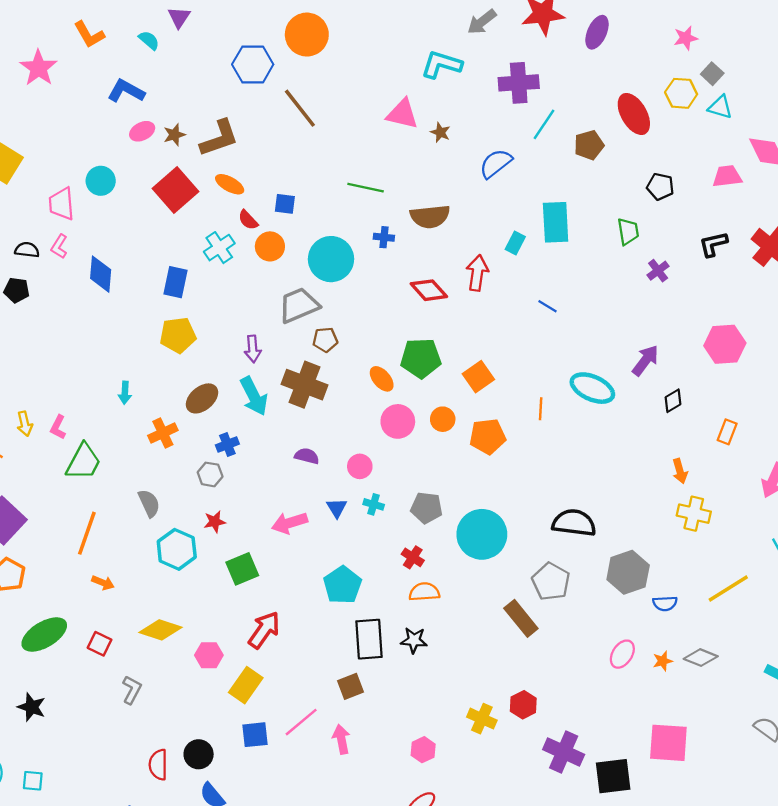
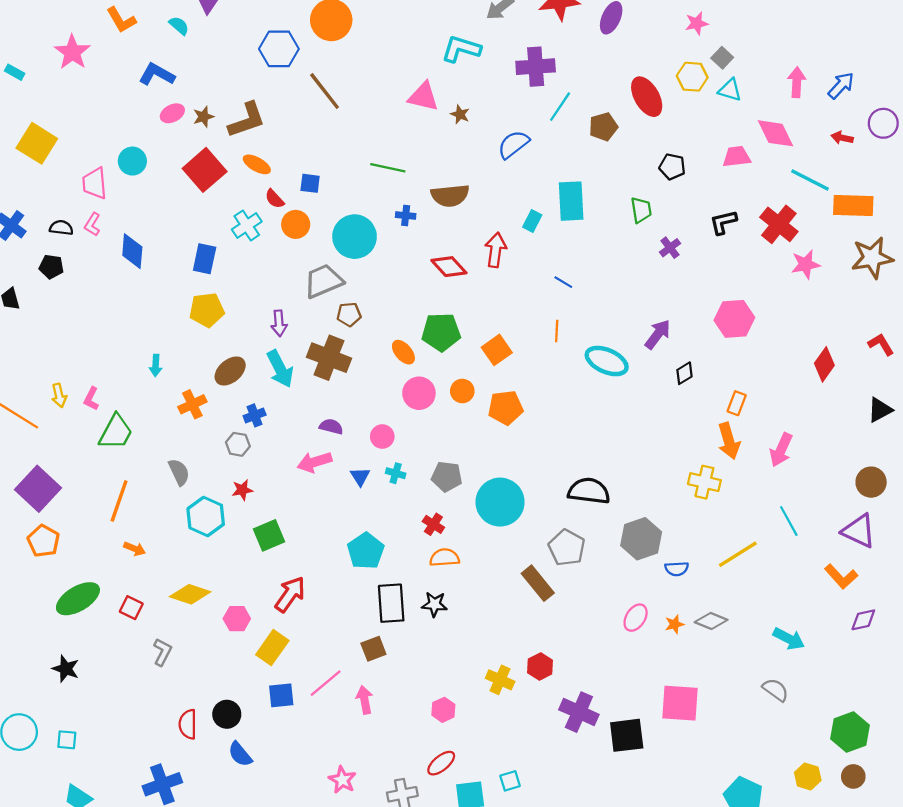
orange line: (541, 409) -> (557, 331), moved
orange arrow: (680, 471) -> (729, 441), moved, size x1.5
pink arrow: (290, 523) -> (315, 462), moved

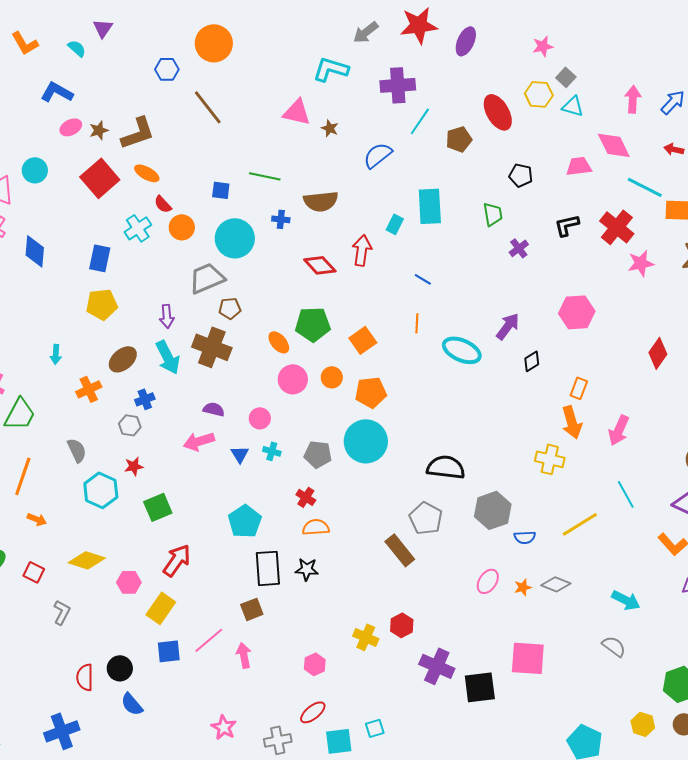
blue hexagon: (279, 49) -> (167, 69), size x0.7
blue square: (310, 183) -> (221, 190), moved
cyan circle: (500, 502) -> (366, 441), moved

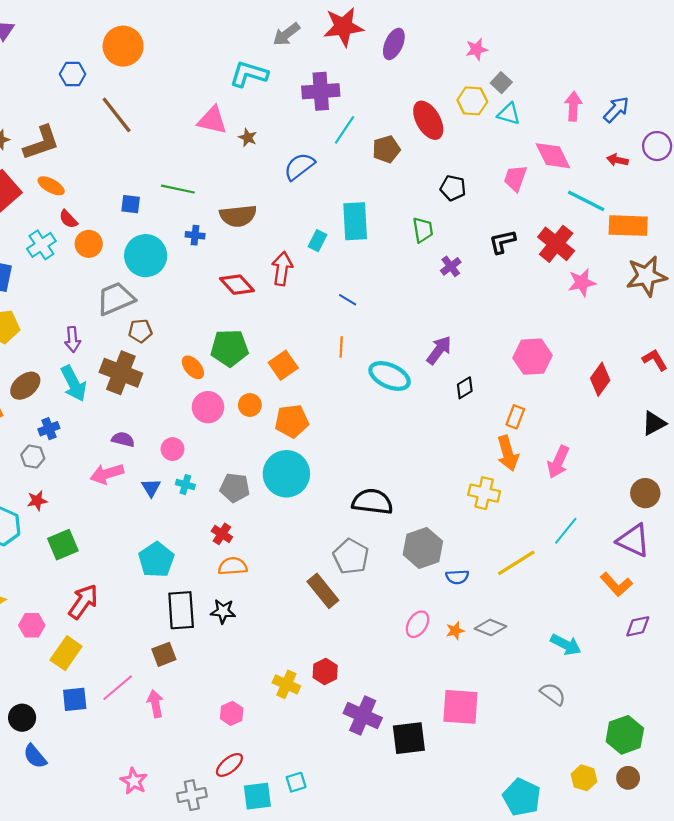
pink trapezoid: (579, 166) -> (515, 178), turned -64
pink hexagon: (577, 312) -> (532, 357), moved
cyan line: (626, 494) -> (566, 531), turned 68

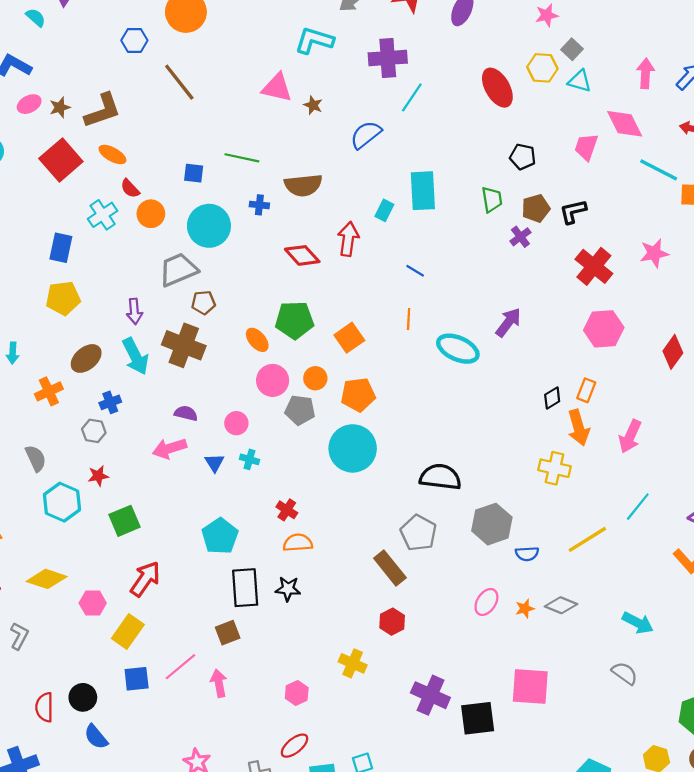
brown pentagon: (386, 149) -> (536, 208), moved
red cross: (556, 244) -> (594, 266), moved
black diamond: (465, 388) -> (552, 398), moved
gray pentagon: (235, 488) -> (300, 410), moved
red hexagon: (325, 671) -> (392, 622), moved

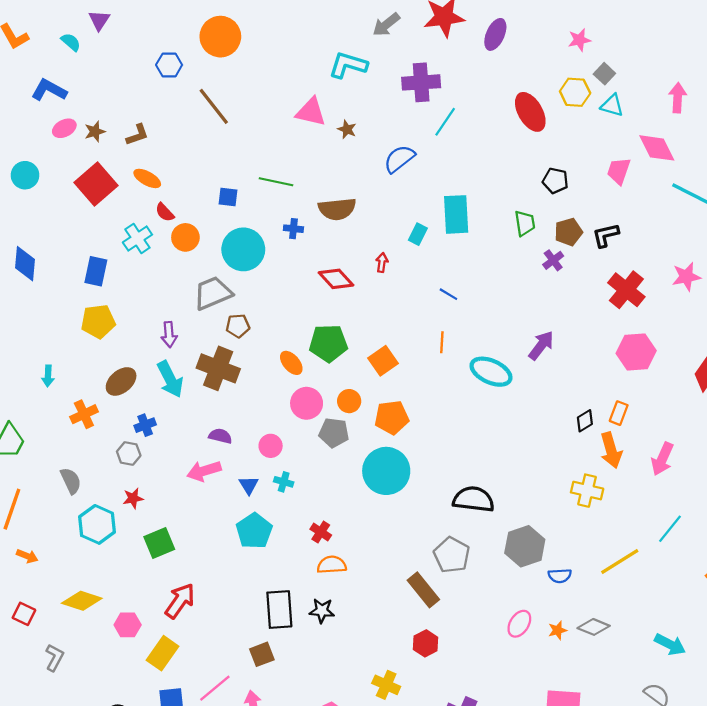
brown L-shape: (103, 111) -> (137, 135), size x0.6
red arrow: (348, 239) -> (382, 262), size x0.6
cyan pentagon: (220, 536) -> (254, 531), moved

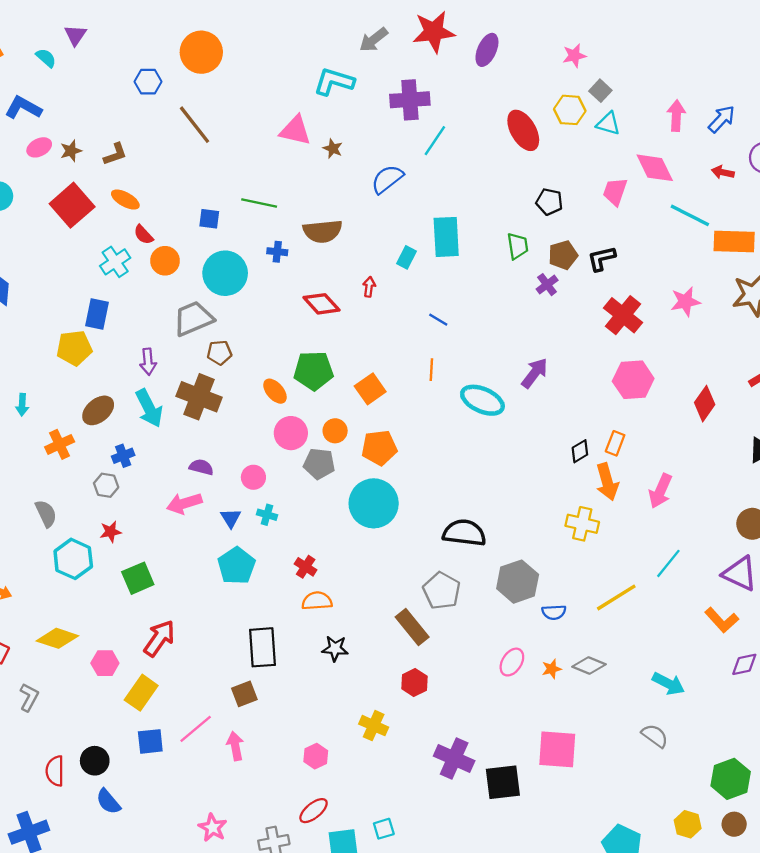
blue rectangle: (96, 271) -> (97, 314), moved
black star: (322, 611) -> (335, 648), moved

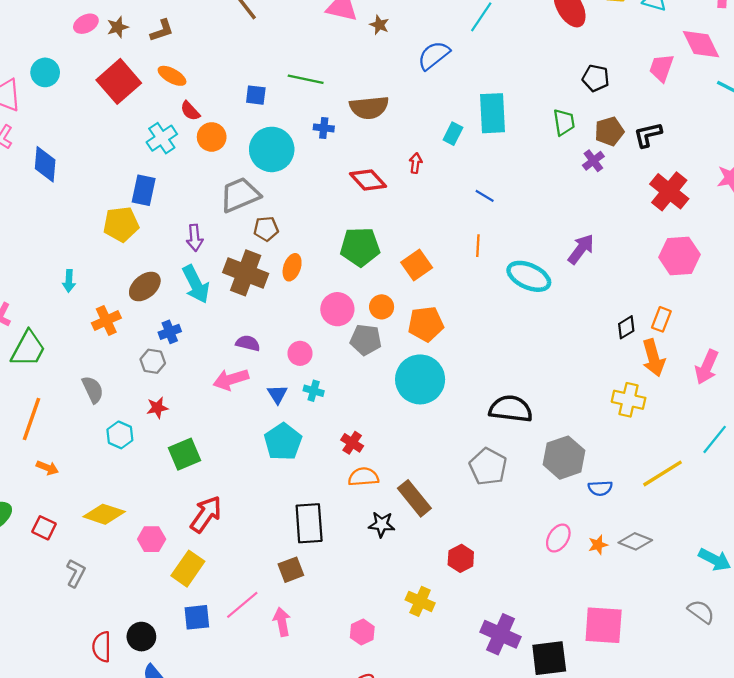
orange ellipse: (275, 391) -> (292, 267), moved, turned 60
cyan hexagon: (73, 559) -> (120, 435), size x0.7
brown rectangle: (412, 627) -> (414, 498), moved

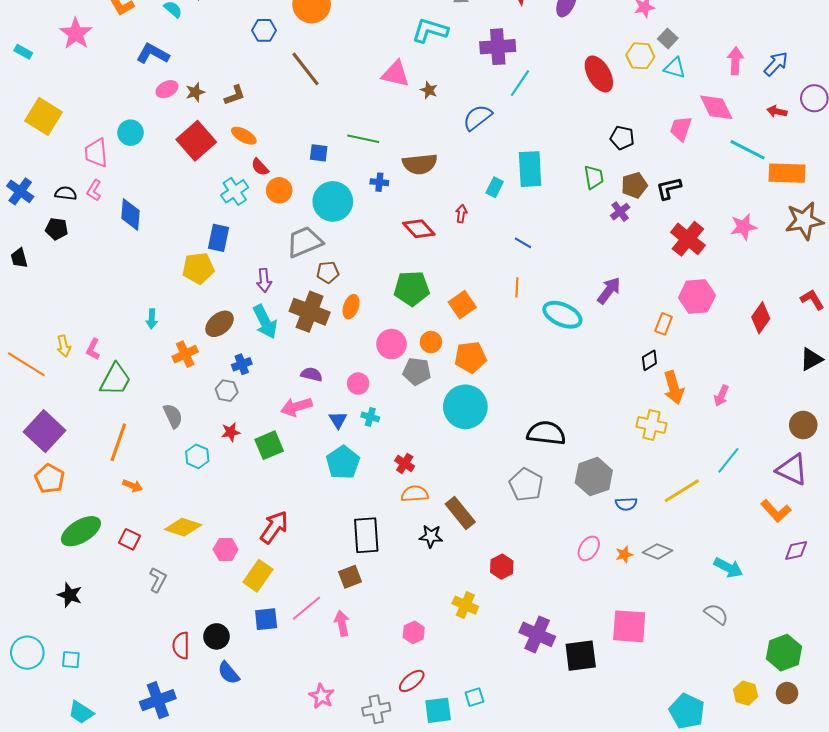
orange rectangle: (661, 319) -> (664, 324), moved
pink arrow: (707, 367) -> (721, 396), size x0.7
green square: (184, 454) -> (269, 445), moved

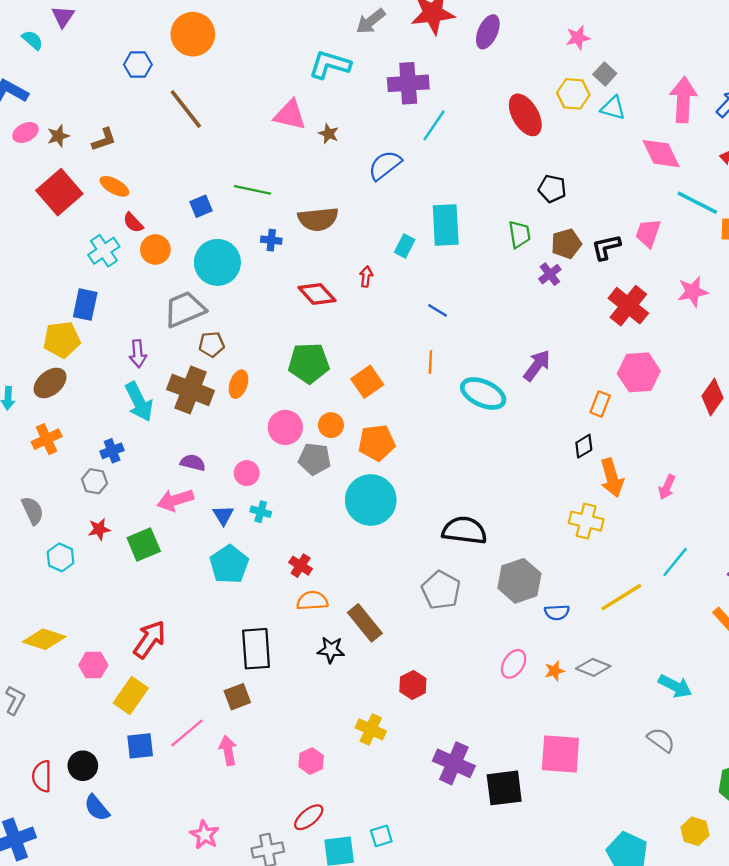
pink arrow: (735, 61) -> (683, 100), size x1.4
pink trapezoid: (681, 129) -> (648, 233), moved
blue square: (319, 153) -> (201, 206), turned -30
brown ellipse: (220, 324) -> (50, 383), moved

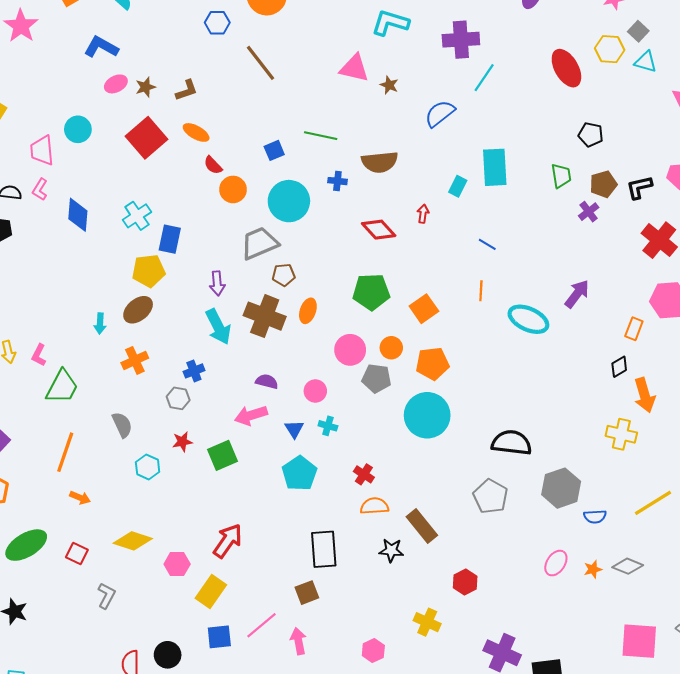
cyan cross: (104, 251) -> (137, 216), moved
pink square: (560, 754) -> (639, 641), moved

